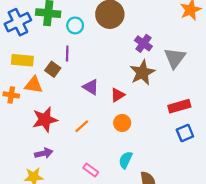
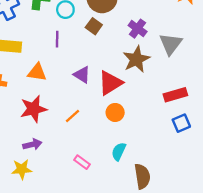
brown square: (53, 69) -> (94, 26), moved
orange triangle: (34, 85) -> (37, 72), moved
red triangle: (118, 95) -> (110, 83), size x1.6

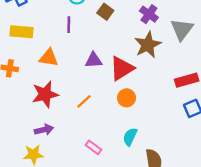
purple triangle: (82, 75) -> (93, 60), turned -36

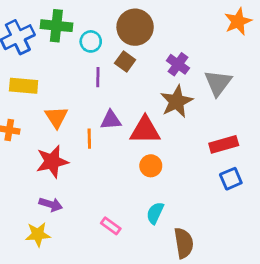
purple line: (69, 25) -> (98, 77), moved
orange triangle: (49, 58) -> (56, 117), turned 48
red triangle: (122, 68) -> (145, 130), turned 32
orange line: (84, 101) -> (89, 139), moved, turned -49
purple arrow: (44, 130) -> (51, 204), turned 30

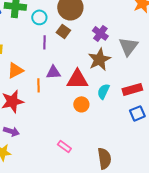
orange triangle: (56, 117) -> (15, 70), turned 36
cyan semicircle: (155, 213) -> (103, 91), moved
pink rectangle: (111, 226) -> (64, 146), moved

